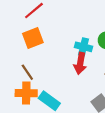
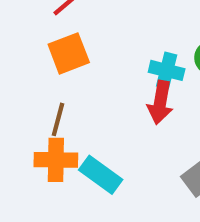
brown line: (27, 72) -> (58, 119), turned 49

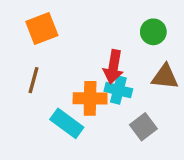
cyan cross: (167, 70) -> (118, 90), moved
orange cross: (56, 160) -> (90, 98), moved

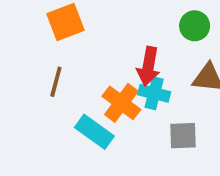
orange cross: (90, 98) -> (121, 103), turned 36
gray square: (143, 127) -> (183, 136), turned 35

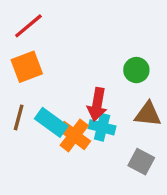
cyan rectangle: (94, 132) -> (51, 122), moved
gray square: (183, 136) -> (141, 162), moved, turned 30

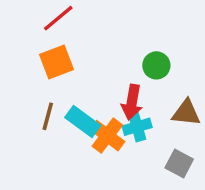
green circle: (136, 70) -> (156, 65), moved
cyan cross: (102, 127) -> (137, 127), turned -30

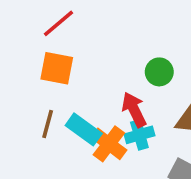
orange square: (56, 62) -> (57, 68), turned 32
red arrow: (132, 102) -> (134, 110), turned 144

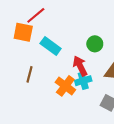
orange square: (57, 68) -> (23, 32), moved
cyan rectangle: (84, 129) -> (51, 46), moved

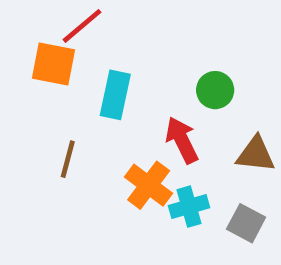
cyan rectangle: (51, 46) -> (115, 95), turned 66
cyan cross: (83, 81) -> (189, 207), moved

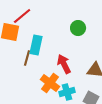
green circle: (215, 90) -> (78, 28), moved
brown line: (68, 159) -> (27, 58), moved

